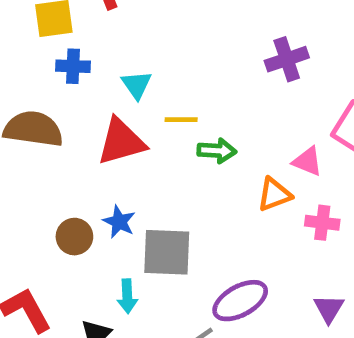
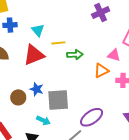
cyan arrow: (127, 296) -> (43, 120), turned -56

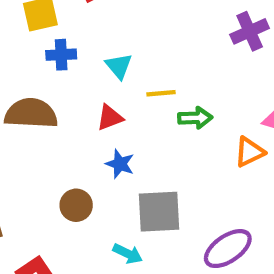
red triangle: (34, 55) -> (110, 118), size x0.6
blue star: (37, 89) -> (120, 164), moved

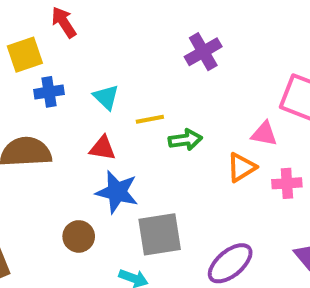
purple cross: (250, 31) -> (203, 52), moved
red triangle: (110, 118) -> (103, 148), turned 36
blue star: (120, 164) -> (117, 192), size x1.5

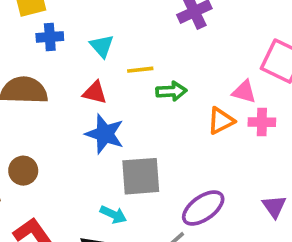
pink cross: (287, 183) -> (262, 122), moved
brown circle: (79, 236) -> (23, 171), moved

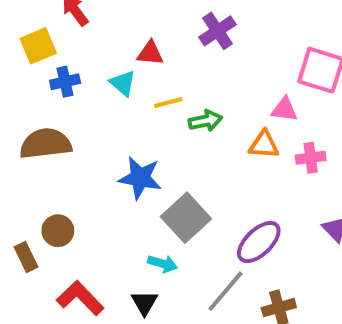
red triangle: (95, 93) -> (150, 53), moved
orange triangle: (221, 121) -> (264, 145), turned 40
pink cross: (262, 122) -> (311, 158), moved
gray square: (141, 176) -> (186, 218), turned -30

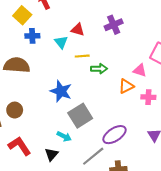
yellow square: (38, 46) -> (22, 15), turned -36
orange triangle: (264, 145) -> (126, 86), turned -42

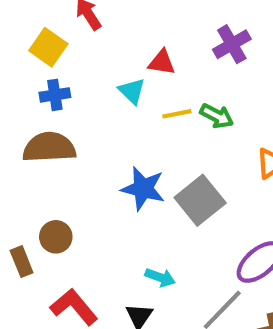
blue cross: (32, 36) -> (55, 95), moved
green arrow: (99, 69) -> (217, 116), moved, turned 35
gray square: (80, 116) -> (200, 200), moved

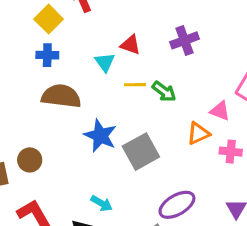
brown semicircle: (49, 147) -> (61, 96), moved

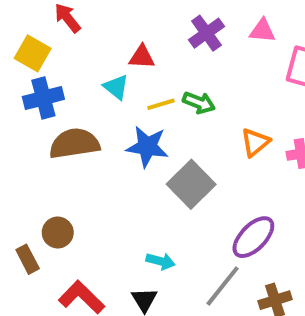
blue cross: (47, 55) -> (43, 98), size x1.4
pink triangle: (220, 111) -> (262, 31), moved
blue star: (100, 136) -> (147, 147), moved

